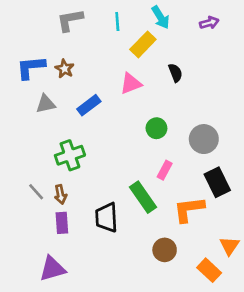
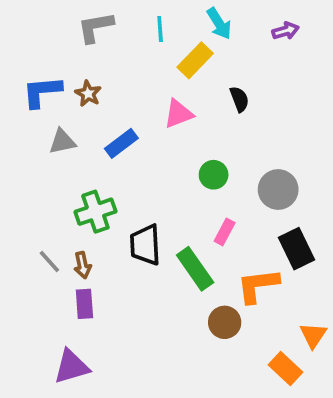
black trapezoid: (106, 217) -> (145, 245), moved
brown circle: (165, 250) -> (225, 322), moved

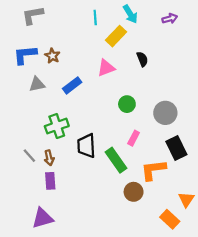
gray L-shape: (95, 27) -> (33, 15), moved

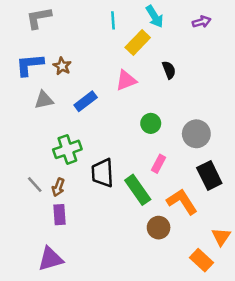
brown arrow: (49, 158) -> (58, 187), turned 32
orange L-shape: (153, 170) -> (182, 202), turned 64

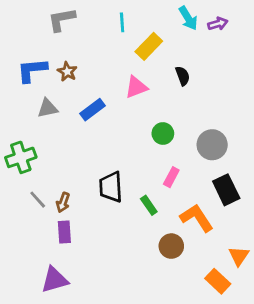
cyan arrow: (155, 17) -> (188, 18), moved
gray L-shape: (39, 18) -> (62, 20), moved
green cross: (67, 149) -> (21, 157), moved
green rectangle: (138, 190) -> (149, 205), size x0.6

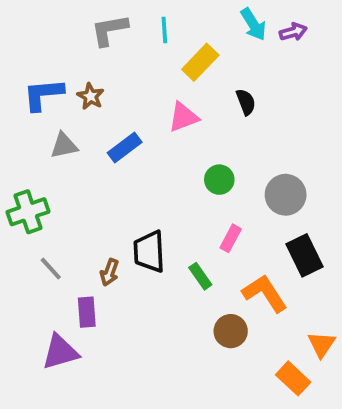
gray L-shape: (62, 20) -> (109, 30), moved
brown arrow: (63, 202) -> (109, 272), moved
purple triangle: (55, 280) -> (60, 352), moved

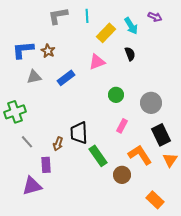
cyan arrow: (253, 24) -> (131, 26), moved
purple arrow: (293, 32) -> (155, 17), turned 40
green rectangle: (200, 276) -> (98, 156), moved, size x1.5
orange triangle: (322, 344) -> (170, 160), moved

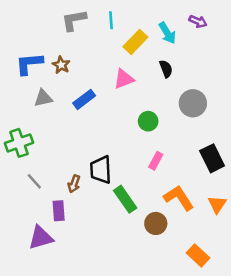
gray circle: (151, 103) -> (193, 103), moved
black rectangle: (161, 135) -> (212, 158), moved

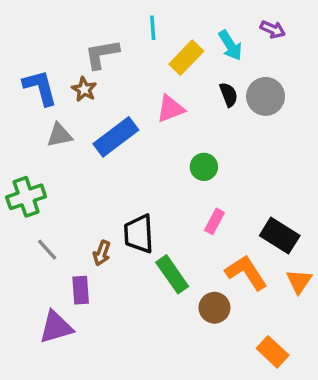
gray L-shape: (74, 20) -> (102, 54), moved
blue L-shape: (29, 64) -> (40, 88), turned 80
blue rectangle: (84, 99) -> (116, 137), size x1.4
gray circle: (193, 103) -> (266, 96), moved
black rectangle: (212, 158) -> (280, 236), moved, turned -32

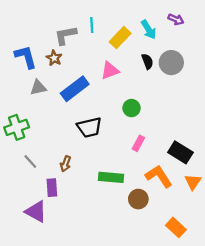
cyan line: (153, 28) -> (92, 25), moved
black trapezoid: (139, 234) -> (89, 127), moved, turned -100
green rectangle: (172, 274) -> (111, 177), turned -50
purple triangle: (56, 327) -> (36, 212), turned 45

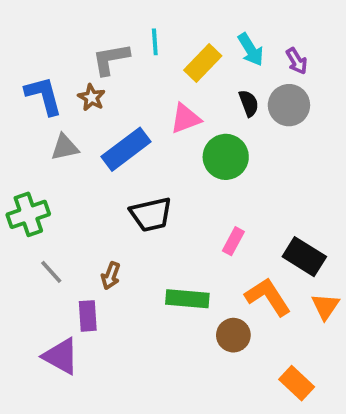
purple arrow: (176, 19) -> (297, 61), moved, turned 35
green circle: (132, 108) -> (226, 157), moved, size x1.5

